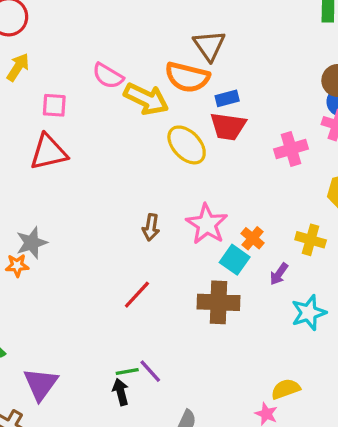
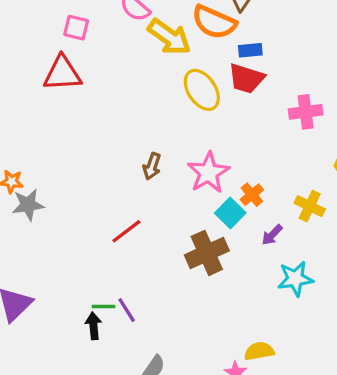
gray star: (32, 243) -> (28, 205), moved
brown cross: (219, 302) -> (207, 253), turned -36

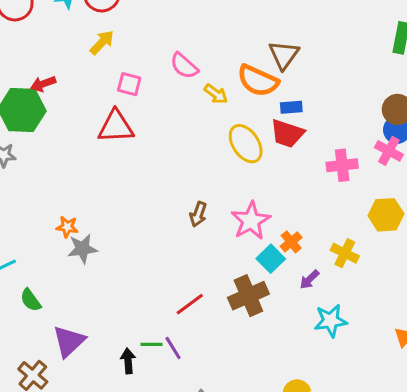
yellow arrow: (169, 37) -> (216, 94), size x0.6
red line: (126, 231) -> (190, 304), moved
black arrow: (94, 326) -> (128, 361), moved

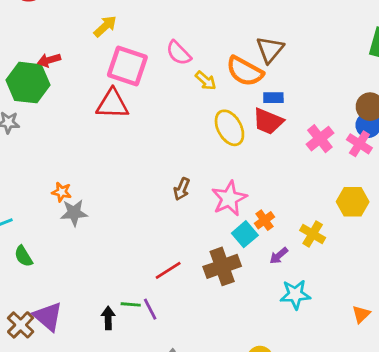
pink square: (129, 84) -> (127, 66), size x1.8
pink cross: (342, 165) -> (320, 139), moved, turned -36
purple triangle: (69, 341) -> (48, 317), moved, turned -40

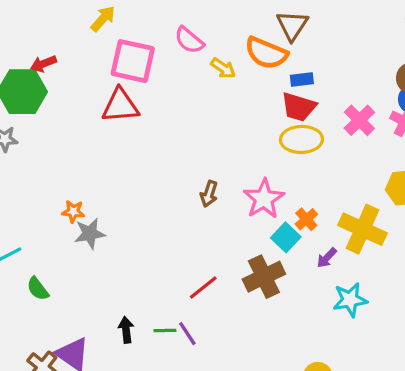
yellow ellipse: (229, 128) -> (301, 139), moved, turned -56
yellow cross: (313, 234) -> (362, 229), size x1.6
black arrow: (108, 318) -> (126, 330), moved

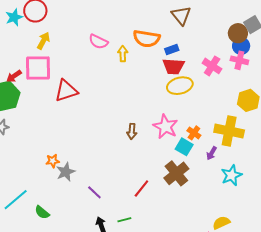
brown triangle: (292, 25) -> (181, 15), moved
pink square: (133, 61) -> (38, 68), moved
yellow arrow: (223, 68) -> (123, 54), turned -112
purple line: (187, 334) -> (94, 192), moved

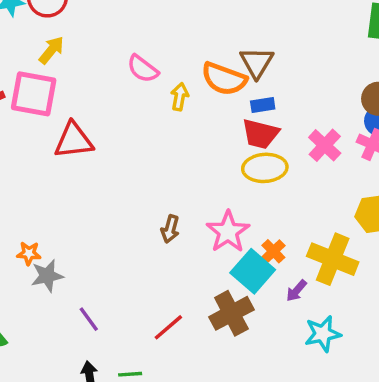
brown triangle: (181, 15) -> (257, 62), moved
cyan square: (184, 147) -> (253, 271), size x1.4

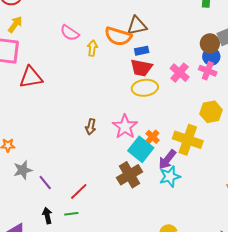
brown triangle: (257, 62) -> (137, 26), turned 50
gray star: (47, 276) -> (23, 170), moved
purple arrow: (296, 291) -> (167, 160), size x1.5
red line: (168, 327) -> (79, 191), moved
cyan star: (323, 334) -> (170, 177), moved

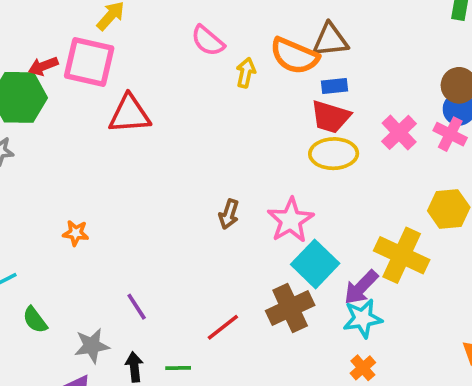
orange cross: (152, 137) -> (363, 368), moved
gray star: (23, 170) -> (92, 346), moved
red line: (79, 191) -> (223, 327), moved

